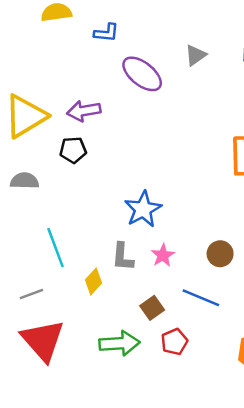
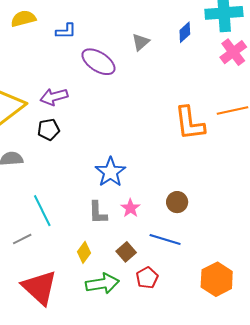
yellow diamond: (94, 281) -> (84, 252), moved
gray line: (31, 294) -> (22, 239), moved

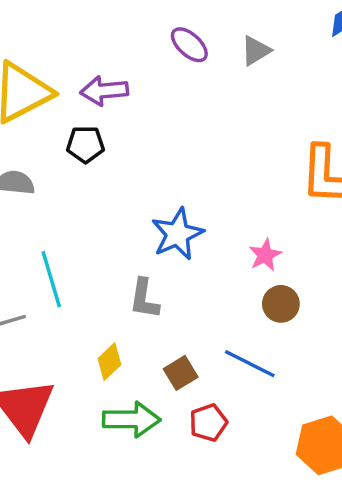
gray triangle: (141, 42) -> (256, 51), moved
purple ellipse: (98, 62) -> (189, 45), size x0.7
pink star: (130, 208) -> (265, 255), moved

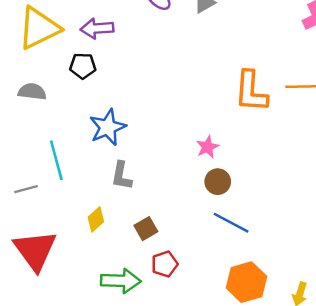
blue star: (177, 234) -> (108, 127), moved
blue line: (250, 364) -> (231, 223), moved
green arrow: (131, 419) -> (121, 281), moved

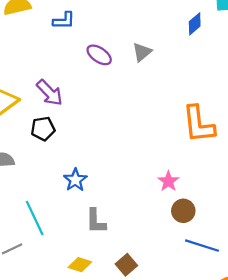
purple arrow: (97, 28) -> (50, 93), turned -120
blue star: (108, 127) -> (75, 180), size x0.7
yellow diamond: (96, 219) -> (80, 265), turned 70

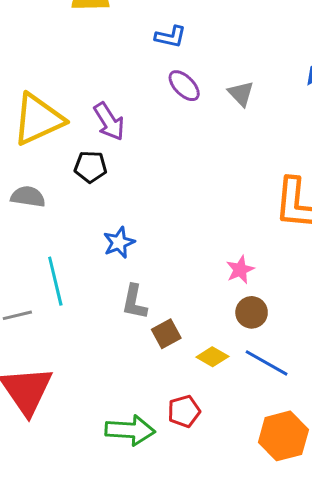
blue L-shape: (64, 21) -> (170, 37), moved
gray triangle: (142, 52) -> (241, 94), turned -45
yellow diamond: (80, 265) -> (212, 357), moved
brown square: (126, 265) -> (166, 334), moved

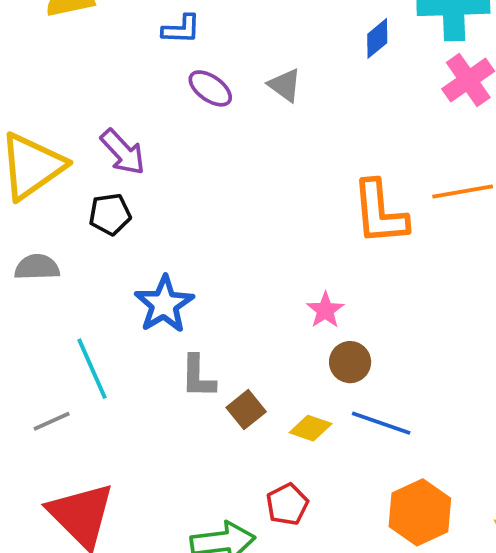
blue star: (119, 243) -> (164, 304), size x1.4

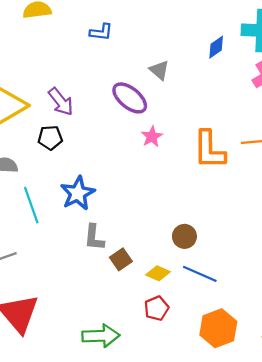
purple ellipse: (210, 88) -> (130, 98), moved, size x1.4
pink star: (325, 310) -> (152, 137), moved
cyan line: (92, 369) -> (31, 205), moved
red pentagon: (287, 504) -> (156, 308), moved

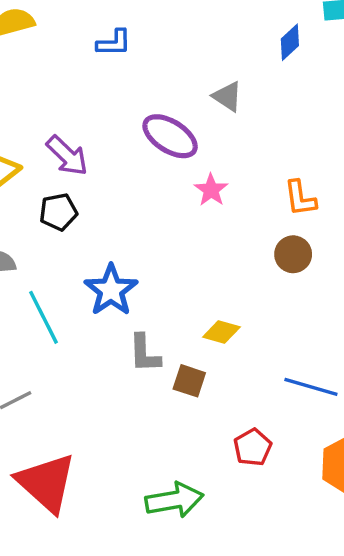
gray triangle: (159, 70) -> (227, 96), moved
orange L-shape: (209, 150) -> (300, 198), size x0.6
brown circle: (184, 236) -> (293, 254), moved
brown square: (121, 259) -> (189, 381), turned -30
yellow diamond: (158, 273) -> (221, 332), moved

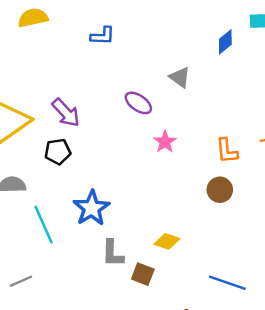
purple ellipse: (170, 136) -> (138, 103), size x0.7

